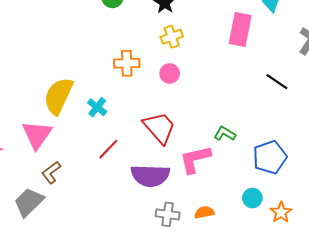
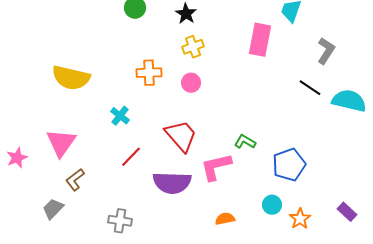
black line: (277, 82) -> (310, 88), moved
yellow semicircle: (58, 96) -> (71, 78), moved, turned -102
gray trapezoid: (29, 202) -> (53, 209), size x0.7
gray cross: (168, 214) -> (120, 221), moved

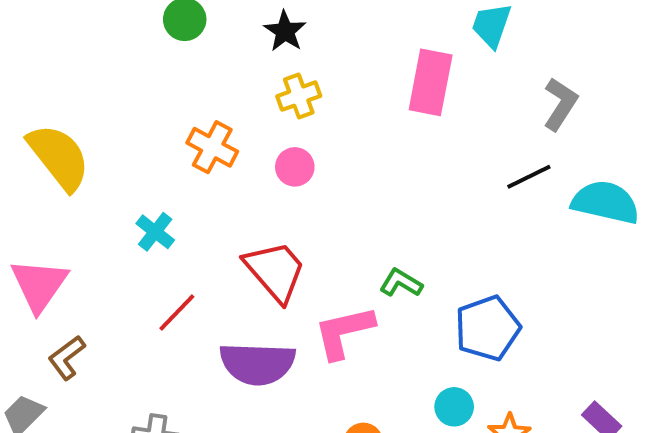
orange cross: (149, 73) -> (212, 147), turned 30
yellow semicircle: (71, 78) -> (59, 157), turned -141
black line: (310, 88) -> (529, 177), turned -60

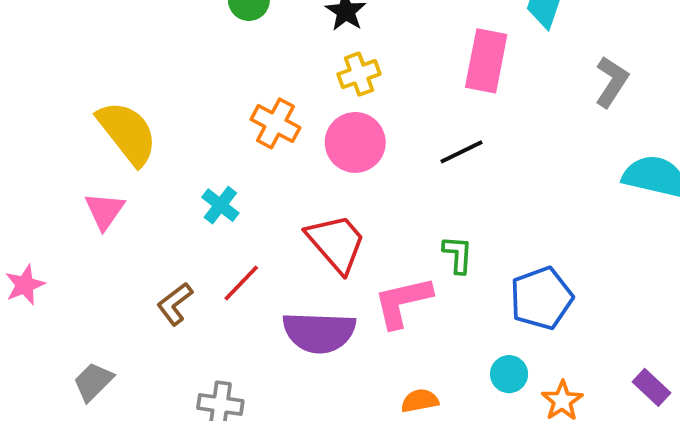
pink circle: (295, 167) -> (355, 142), size x1.6
black line: (529, 177) -> (462, 152), moved
green L-shape: (401, 283) -> (458, 254), turned 63
pink triangle: (39, 285) -> (105, 211), moved, size x0.7
brown L-shape: (67, 358) -> (175, 304), moved

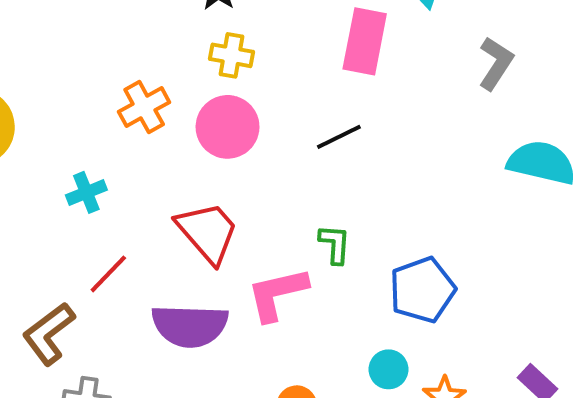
yellow cross: (359, 74) -> (232, 55), turned 30
orange cross: (275, 123) -> (144, 107), turned 33
cyan cross: (220, 205) -> (86, 192), turned 30
brown L-shape: (175, 304) -> (49, 334), moved, size x1.4

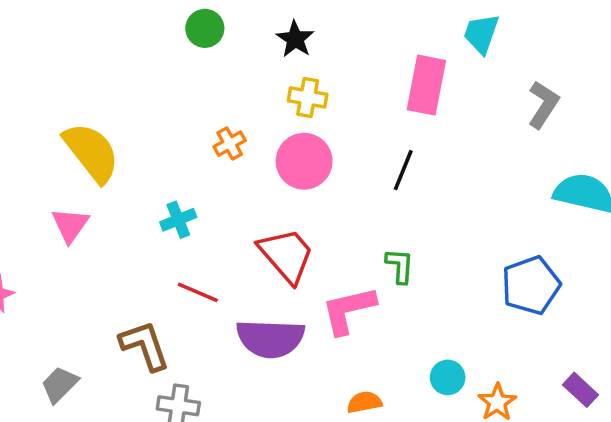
orange cross: (144, 107) -> (230, 144), size x0.7
black line: (339, 137) -> (403, 170), turned -42
red line: (108, 274) -> (198, 292), turned 69
blue pentagon: (422, 290) -> (531, 285), moved
brown L-shape: (49, 334) -> (145, 346), turned 108

